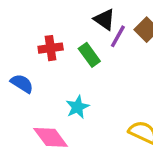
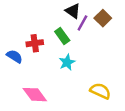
red cross: (51, 48) -> (35, 43), moved
cyan star: (77, 107) -> (67, 62), moved

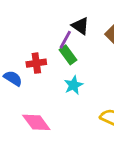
purple line: (82, 23) -> (65, 40), moved

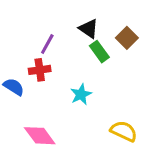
purple line: (65, 40) -> (47, 44), moved
green rectangle: (68, 55) -> (99, 52), moved

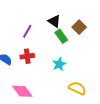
red cross: (40, 70) -> (27, 56), moved
cyan star: (81, 94) -> (59, 64), moved

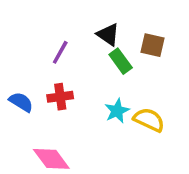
brown square: (79, 27) -> (153, 45), turned -32
yellow semicircle: (77, 88) -> (149, 120), moved

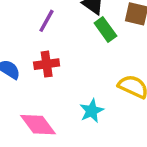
cyan star: (117, 111) -> (92, 111), moved

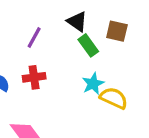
cyan star: (92, 111) -> (93, 84), moved

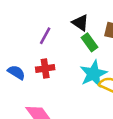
cyan star: (93, 84) -> (93, 74), size x1.5

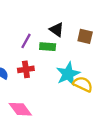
green rectangle: (90, 42) -> (48, 47), moved, turned -49

